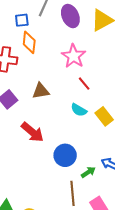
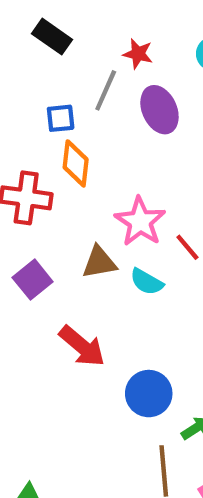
pink star: (74, 56) -> (140, 221), moved
cyan semicircle: (79, 110) -> (147, 282), moved

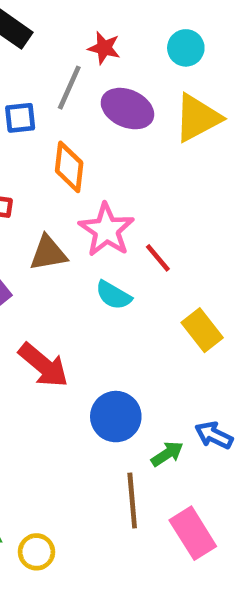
purple ellipse: (159, 110) -> (127, 109), turned -42
orange diamond: (76, 163) -> (69, 167), moved
brown triangle: (99, 262) -> (48, 253), moved

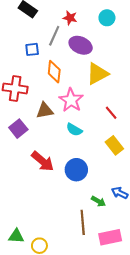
yellow triangle: (197, 118) -> (97, 74), moved
red line: (158, 258) -> (111, 113), moved
blue circle: (116, 417) -> (76, 170), moved
green arrow: (167, 454) -> (98, 201), turned 64
pink rectangle: (193, 533) -> (110, 237), turned -70

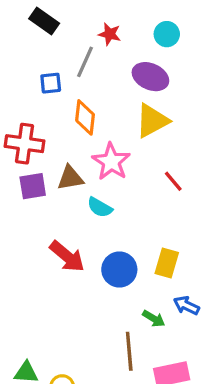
purple ellipse: (81, 45) -> (150, 77), moved
purple square: (18, 129) -> (33, 186), moved, turned 30
cyan semicircle: (74, 130) -> (100, 207), moved
yellow rectangle: (114, 145) -> (167, 263), moved, turned 54

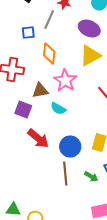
purple square: (33, 186) -> (23, 110), moved, turned 30
brown line: (129, 351) -> (65, 174), moved

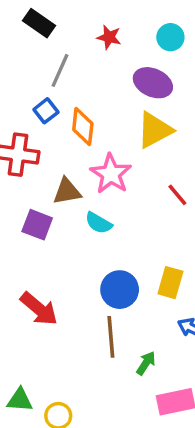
gray line: (49, 20) -> (60, 70), moved
blue square: (28, 33) -> (46, 111), moved, turned -32
red arrow: (38, 139) -> (39, 309), moved
green arrow: (91, 177) -> (146, 363), moved, turned -88

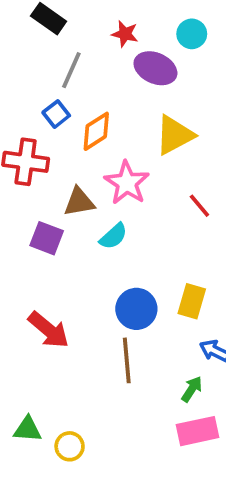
purple ellipse: (153, 83) -> (155, 68), moved
orange diamond: (83, 127) -> (96, 131), turned 51
cyan semicircle: (99, 223) -> (113, 236), turned -72
green arrow: (146, 363) -> (192, 389), moved

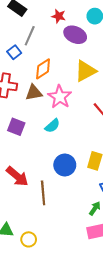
blue square: (56, 114) -> (14, 52), moved
brown triangle: (79, 202) -> (34, 93), moved
brown line: (127, 360) -> (43, 193), moved

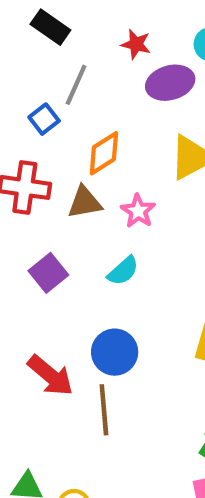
purple ellipse: (75, 35) -> (170, 83), turned -40
pink star: (60, 97) -> (138, 211), size x0.7
purple square: (16, 127) -> (48, 273), turned 30
blue circle: (65, 165) -> (115, 352), moved

